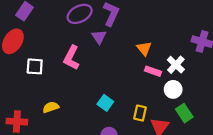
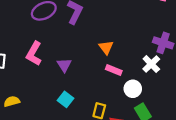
purple triangle: (99, 37) -> (64, 65), moved
white cross: (176, 65) -> (151, 64), moved

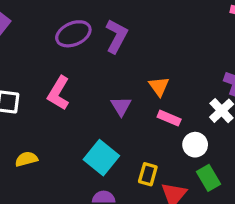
purple triangle: (64, 65) -> (121, 106), moved
cyan square: (66, 99) -> (101, 158), size x1.5

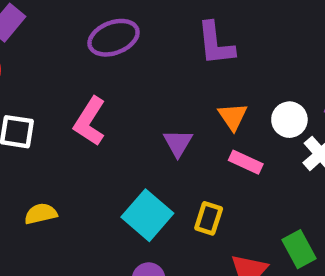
purple L-shape: (116, 36) -> (216, 44), moved, turned 144
white circle: (195, 145) -> (289, 120), moved
yellow rectangle: (148, 174) -> (209, 218), moved

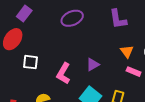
pink L-shape: (90, 121) -> (63, 73), moved
purple triangle: (178, 143) -> (93, 65), moved, turned 32

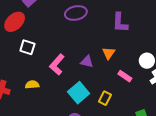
orange triangle: (127, 51) -> (109, 53), moved
purple triangle: (93, 65) -> (87, 62), turned 32

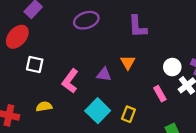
pink rectangle: (125, 76) -> (160, 94), moved, turned 32

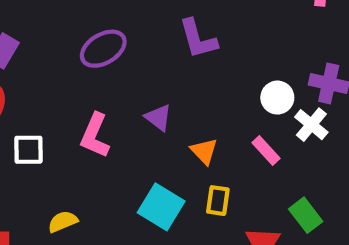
orange triangle: (128, 62) -> (204, 151), moved
purple triangle: (104, 74) -> (158, 117), moved, turned 42
pink L-shape: (70, 81) -> (95, 136), moved

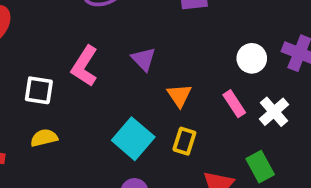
white cross: (311, 125) -> (274, 112), moved
white square: (29, 150) -> (39, 90), moved

